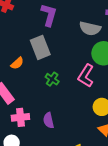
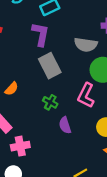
gray rectangle: (40, 47) -> (50, 66), moved
purple semicircle: (49, 120) -> (65, 125), moved

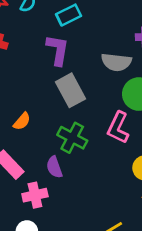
green cross: (50, 102) -> (72, 138), size x1.5
purple semicircle: (65, 125) -> (54, 167), moved

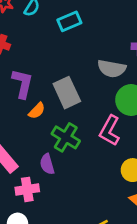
purple L-shape: (58, 50) -> (22, 84), moved
orange semicircle: (22, 121) -> (37, 111), moved

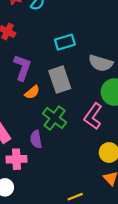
cyan rectangle: (69, 21) -> (65, 42), moved

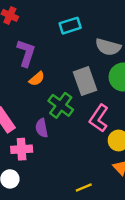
gray rectangle: (60, 80) -> (85, 81), moved
pink L-shape: (93, 116) -> (99, 118), moved

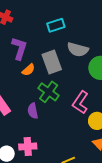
gray semicircle: (108, 47) -> (78, 50), moved
gray rectangle: (85, 81) -> (52, 62), moved
pink cross: (22, 149) -> (28, 147), moved

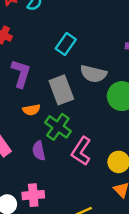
cyan rectangle: (56, 25) -> (66, 44), turned -36
orange semicircle: (28, 70) -> (31, 110), moved, turned 32
pink L-shape: (80, 102) -> (81, 151), moved

